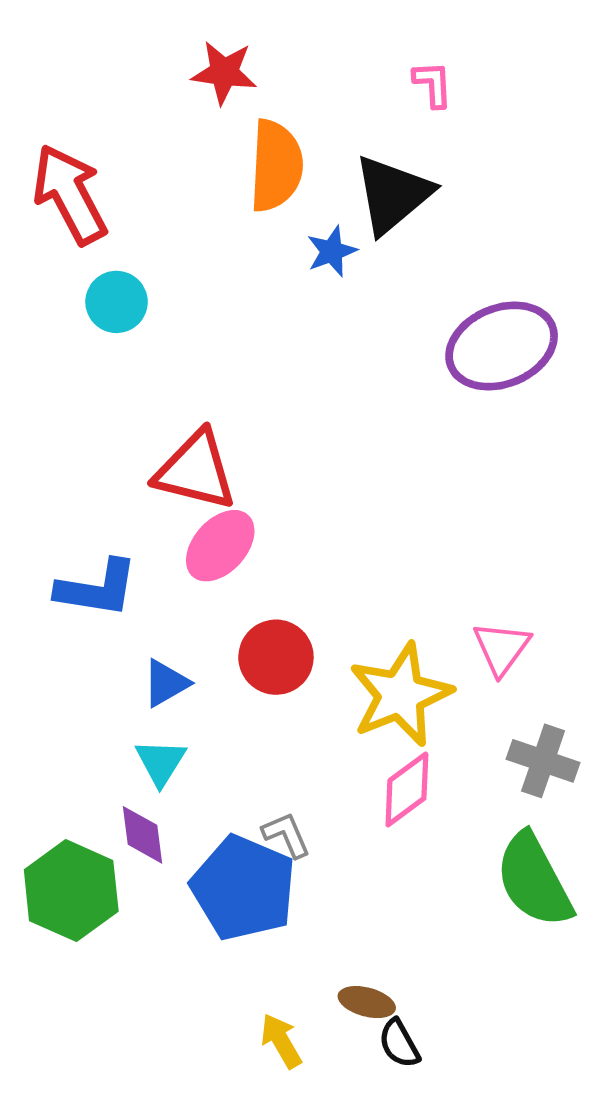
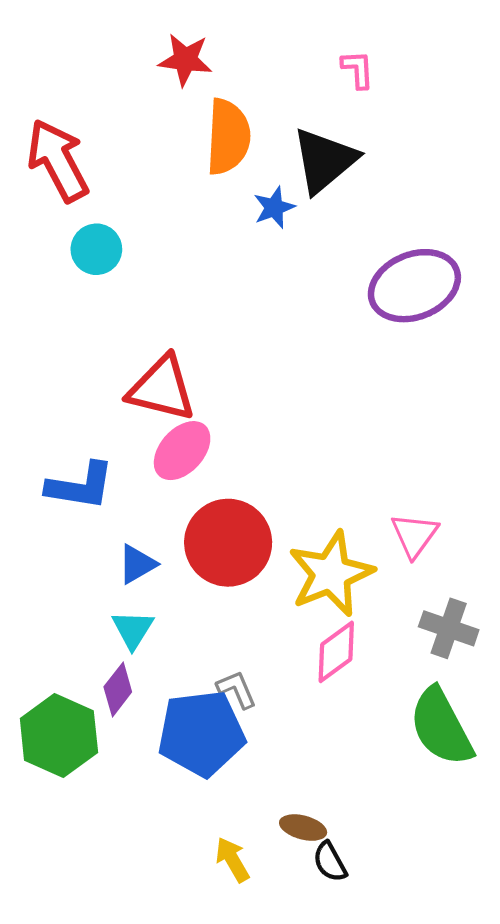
red circle: (276, 657) -> (228, 543), size x1.4
purple diamond: (142, 835) -> (118, 689), turned 45
blue pentagon: (244, 888) -> (201, 733), turned -30

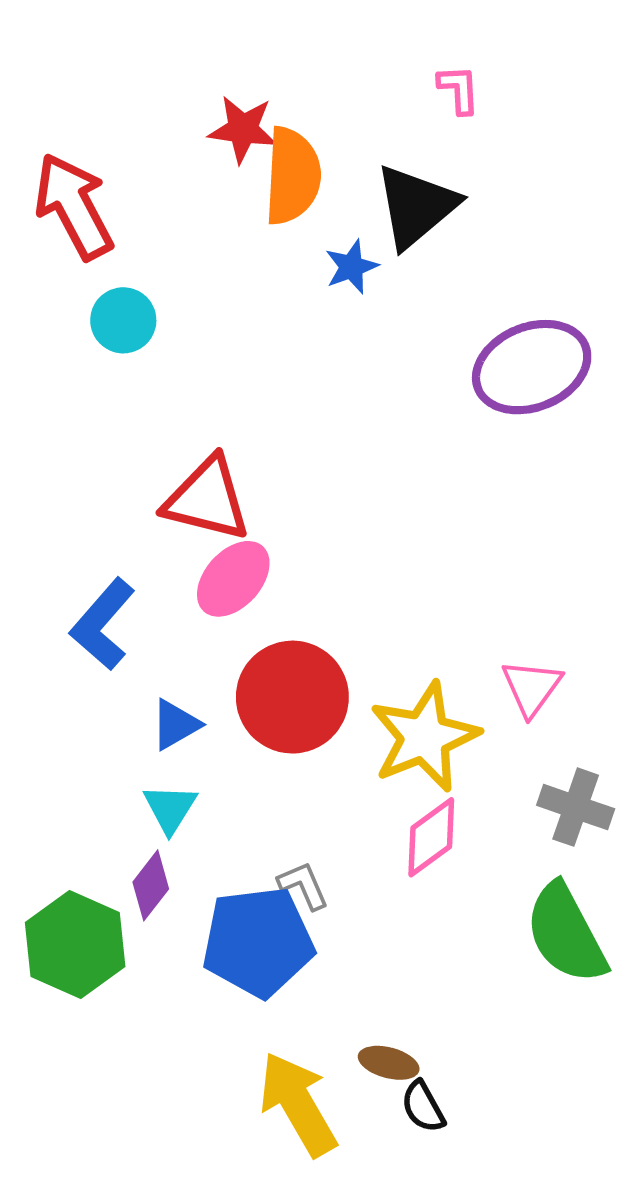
red star: (185, 60) -> (243, 129), moved
blue L-shape: (80, 486) -> (103, 624), turned 122
yellow arrow: (232, 860) -> (298, 1104), size x1.8

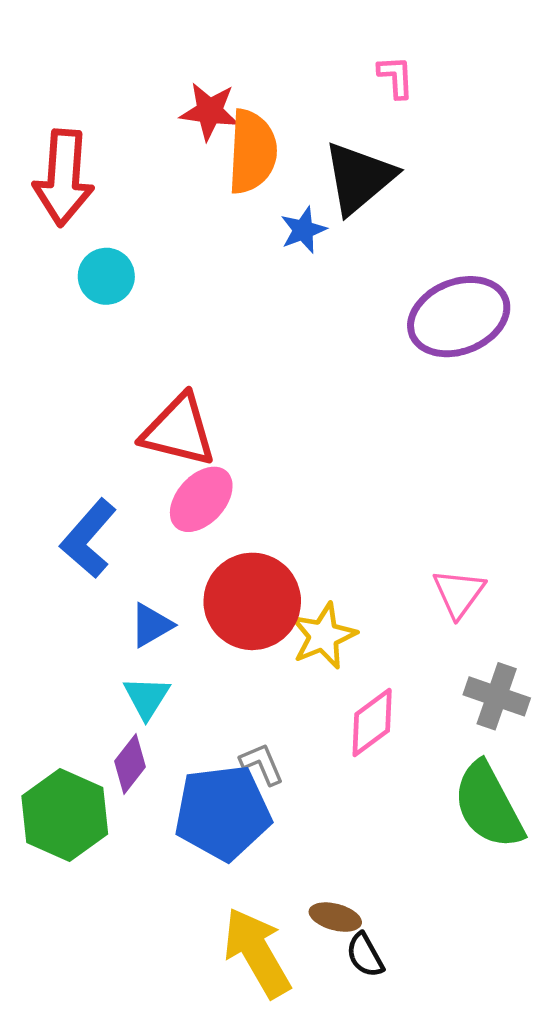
red arrow: (74, 206) -> (64, 178), turned -148
yellow star: (424, 737) -> (323, 636), moved, size x0.7

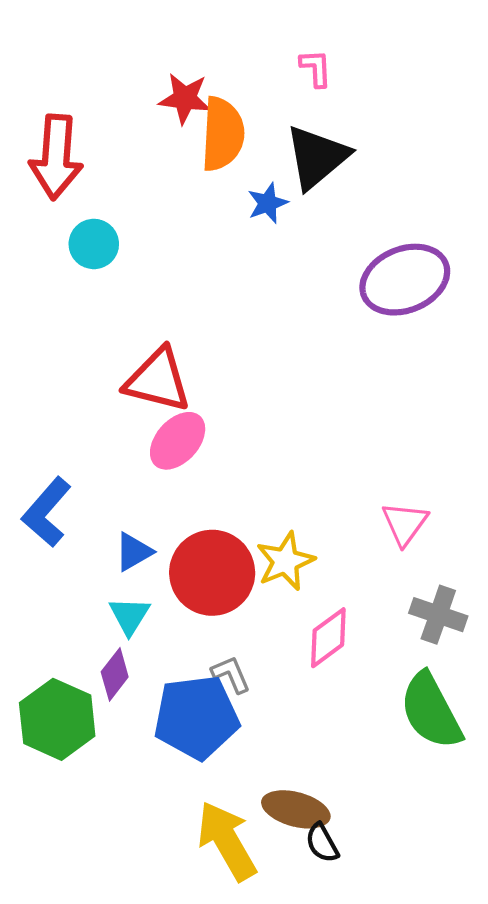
pink L-shape: (396, 77) -> (316, 68), moved
blue L-shape: (88, 538) -> (47, 512), moved
red circle: (252, 601) -> (212, 573), moved
brown ellipse: (335, 917) -> (296, 809), size x1.5

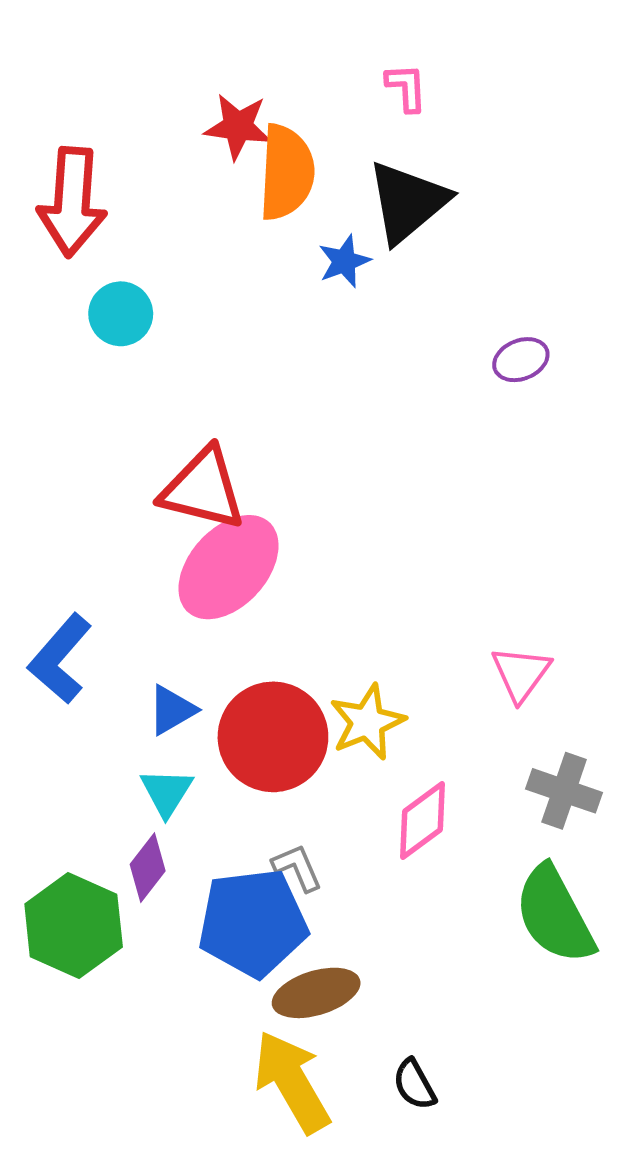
purple ellipse: (405, 280) -> (521, 360), size x0.5
pink ellipse: (178, 441) -> (229, 567), size x1.4
brown ellipse: (296, 809) -> (316, 993), moved, turned -32

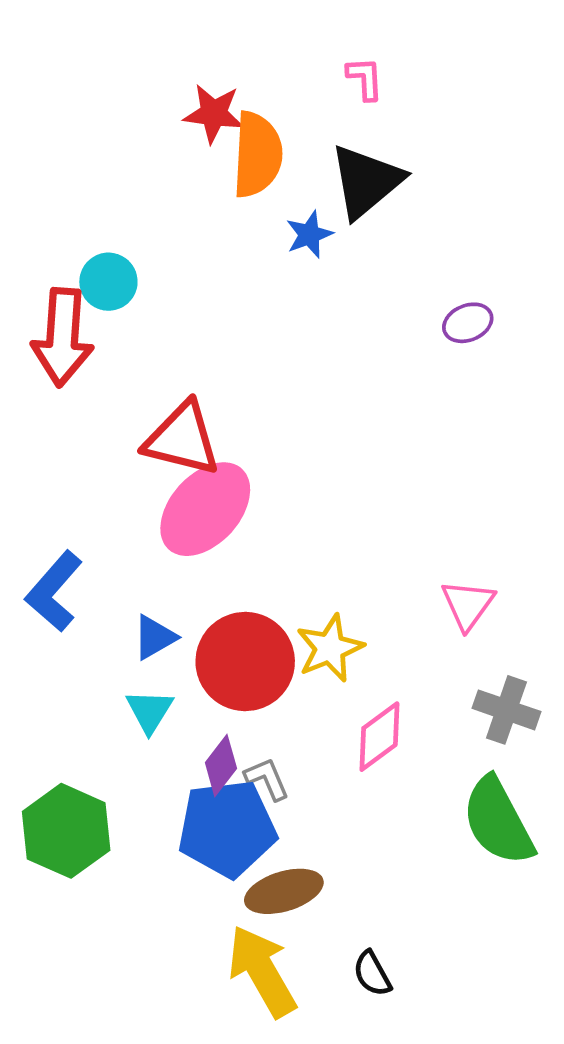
red arrow: (72, 202) -> (62, 337), moved
purple diamond: (148, 868) -> (221, 766), moved

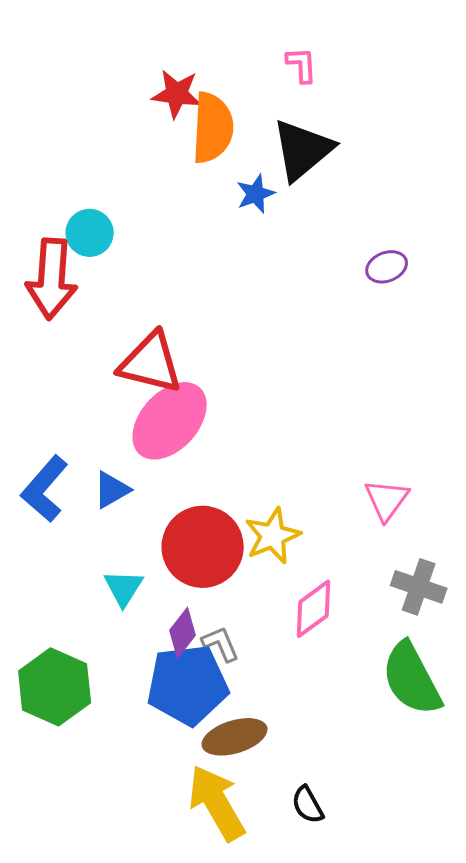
blue triangle: (154, 637) -> (112, 490), moved

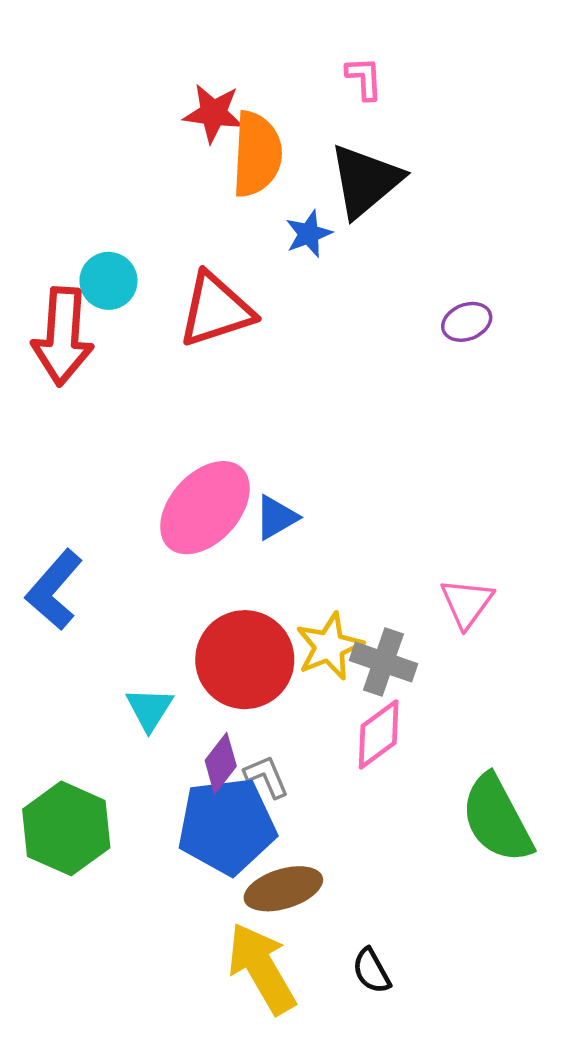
red triangle: (151, 363) -> (216, 310), moved, turned -32
blue triangle: (112, 490) -> (276, 517), moved
gray cross: (419, 587) -> (383, 662), moved

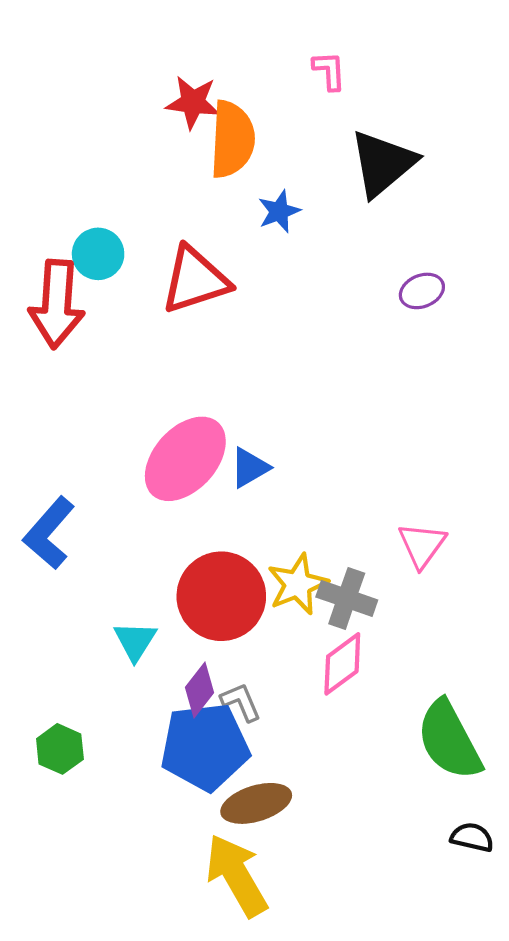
black triangle: (365, 181) -> (383, 163), moved
green hexagon: (66, 828) -> (60, 749), size x0.6
black semicircle: (371, 971) -> (472, 837), moved, turned 132

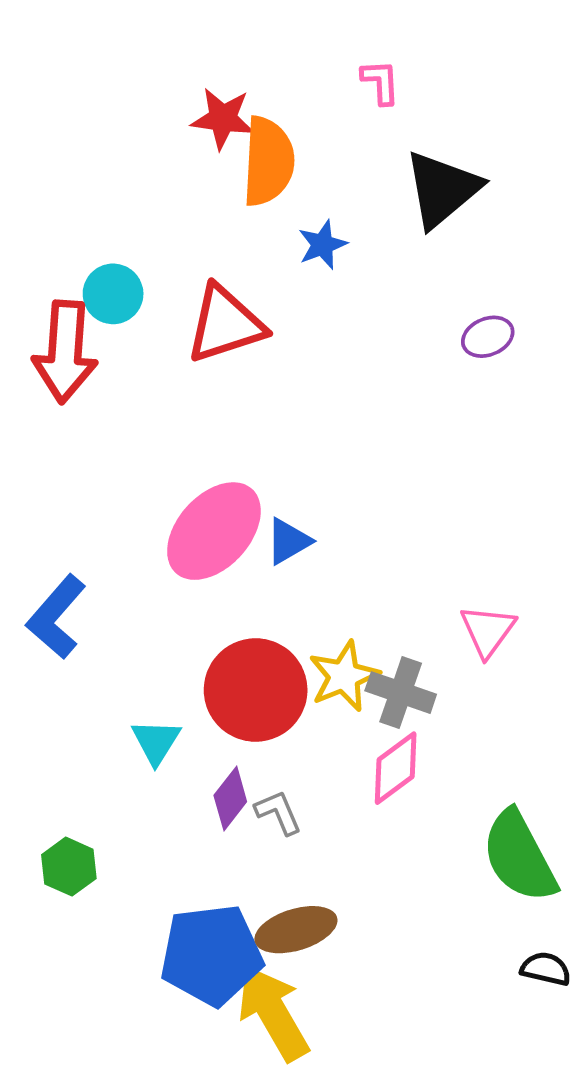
blue pentagon: (205, 747) -> (211, 955), moved

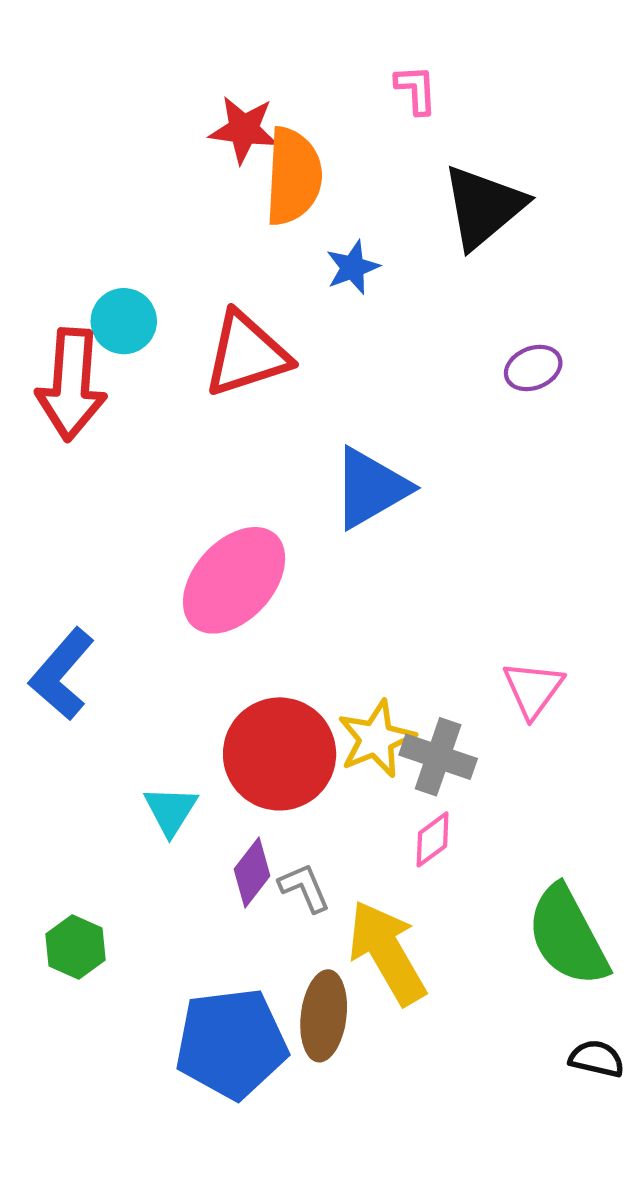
blue triangle: (288, 541) -> (371, 488), moved, size x1.6
pink diamond: (396, 768) -> (433, 839), size x0.7
brown ellipse: (296, 930) -> (324, 1016), turned -66
yellow arrow: (273, 1013) -> (387, 952), moved

